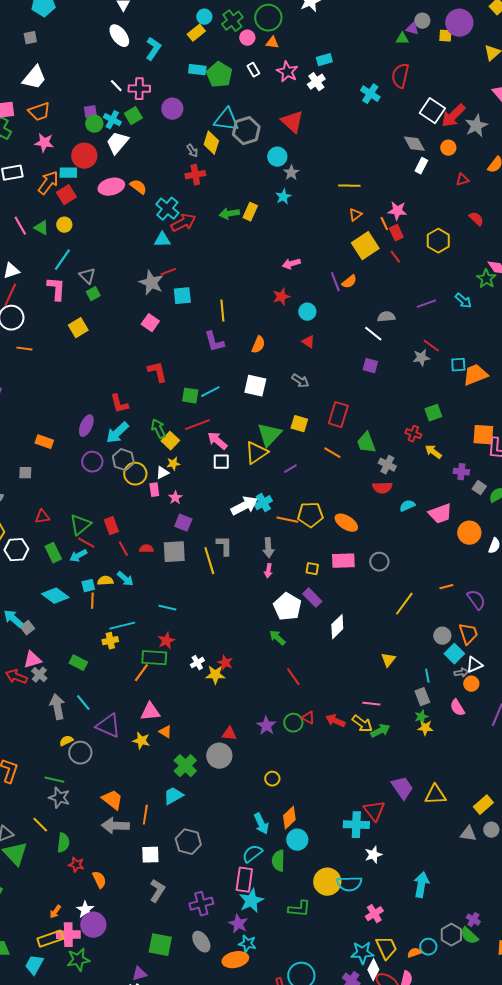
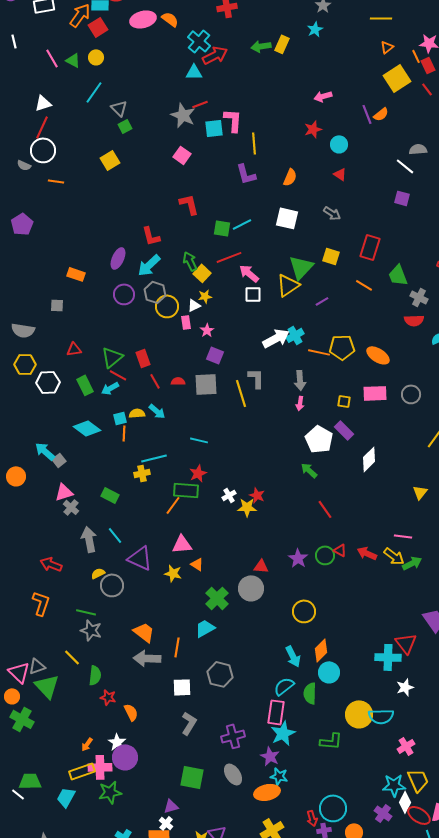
pink L-shape: (56, 289) -> (233, 120), moved
red arrow: (16, 677) -> (51, 564), moved
yellow circle: (272, 779) -> (304, 611), size x1.5

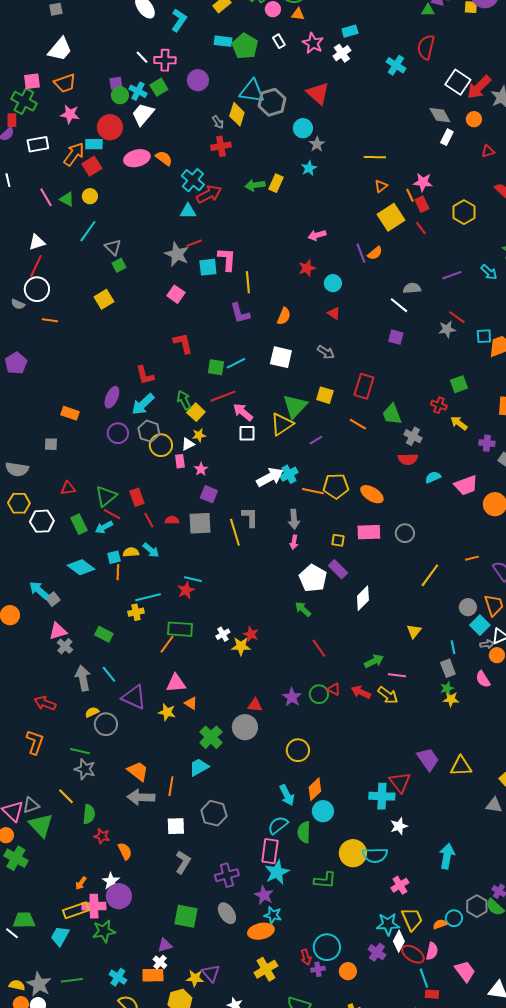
red star: (198, 473) -> (186, 590), moved
green arrow: (412, 563) -> (374, 661), moved

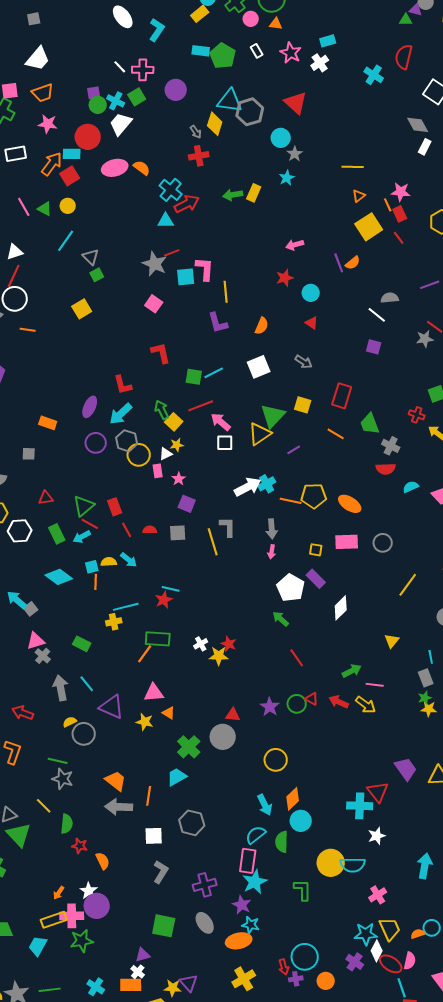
white square: (281, 357) -> (259, 367), turned -35
gray square: (200, 523) -> (178, 533), size x0.7
green L-shape: (325, 880) -> (303, 890), turned -95

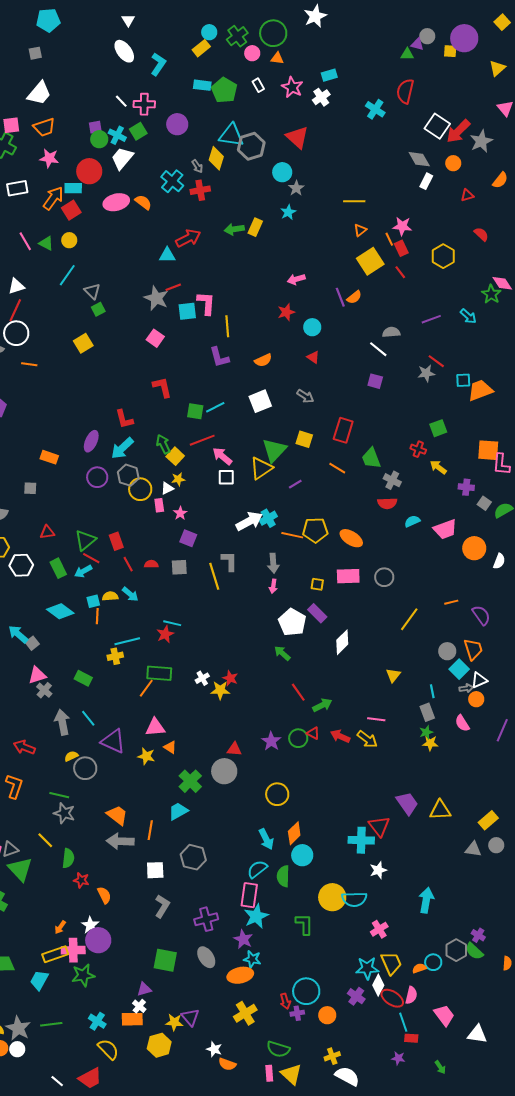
cyan cross: (171, 190) -> (172, 181), moved
orange semicircle: (262, 326) -> (263, 360), turned 42
green arrow: (352, 671) -> (322, 705), moved

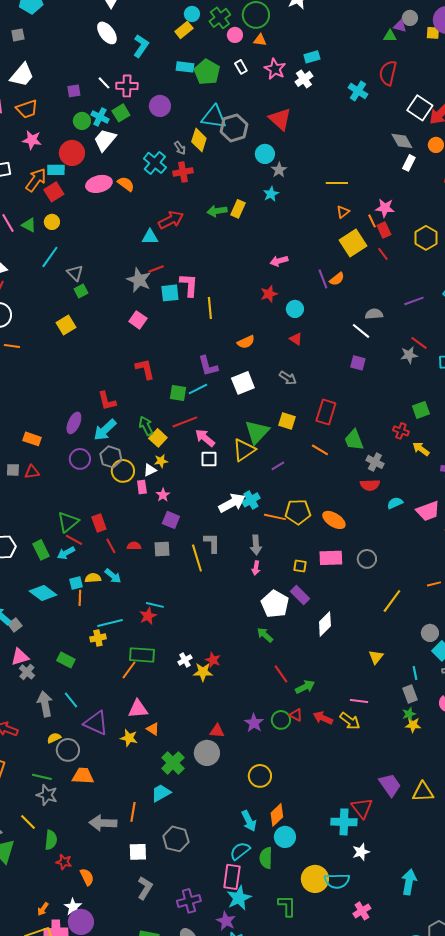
purple square: (95, 127) -> (74, 91), moved
purple L-shape: (219, 357) -> (208, 366), moved
red triangle: (47, 532) -> (32, 472), moved
orange trapezoid: (117, 815) -> (83, 776), moved, turned -35

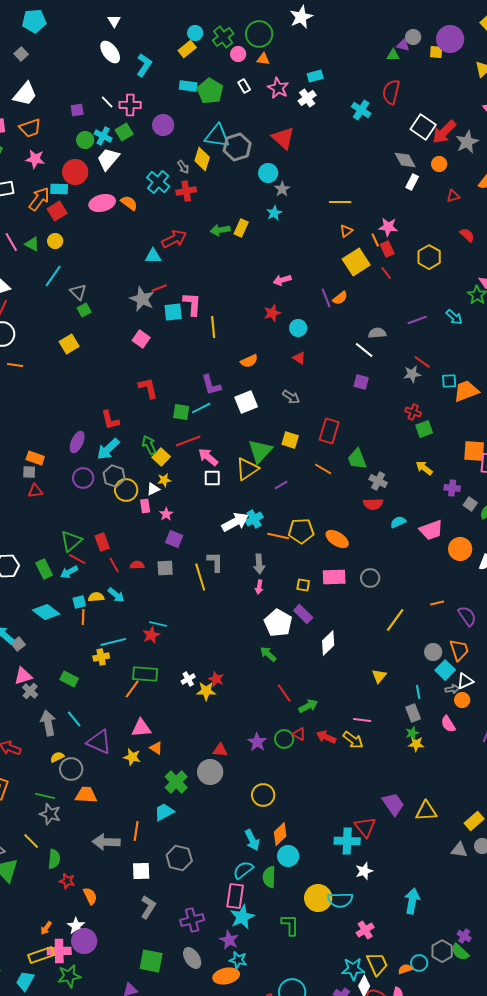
gray square: (18, 35) -> (21, 54), turned -32
red cross: (401, 431) -> (413, 412), moved
gray square: (13, 470) -> (29, 472), moved

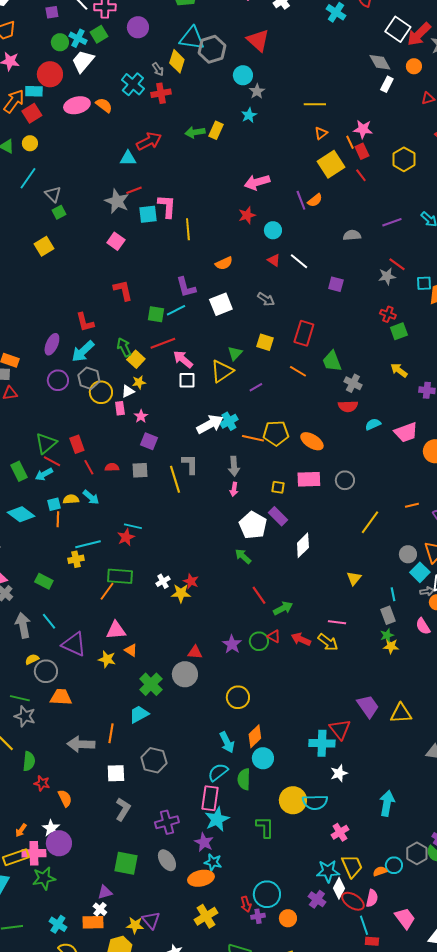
pink arrow: (282, 280) -> (257, 182), size x1.4
white line: (364, 350) -> (299, 261), moved
green triangle: (260, 451) -> (235, 353), size x0.6

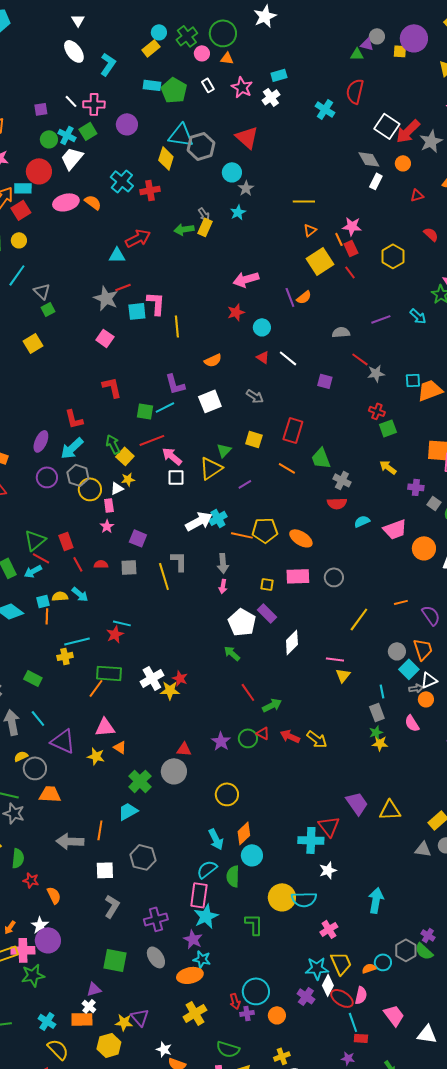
gray arrow: (158, 69) -> (204, 214), moved
red line: (397, 264) -> (360, 359), moved
pink star: (141, 416) -> (107, 526), moved
white cross: (163, 581) -> (152, 678), size x1.6
pink line: (337, 622) -> (335, 659), moved

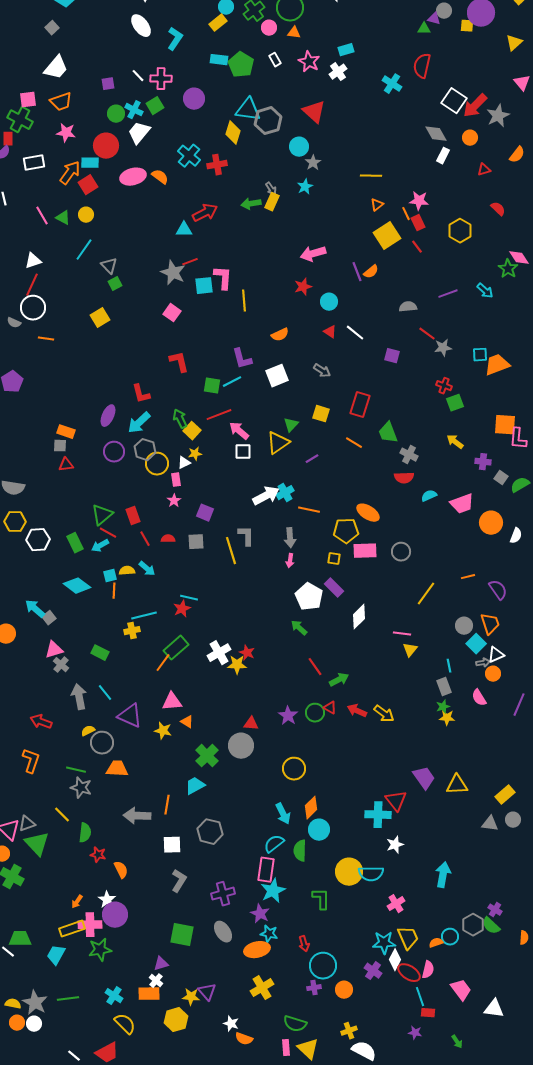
yellow pentagon: (265, 530) -> (346, 531), moved
green rectangle: (109, 673) -> (176, 648), turned -45
red arrow: (235, 1001) -> (304, 944), moved

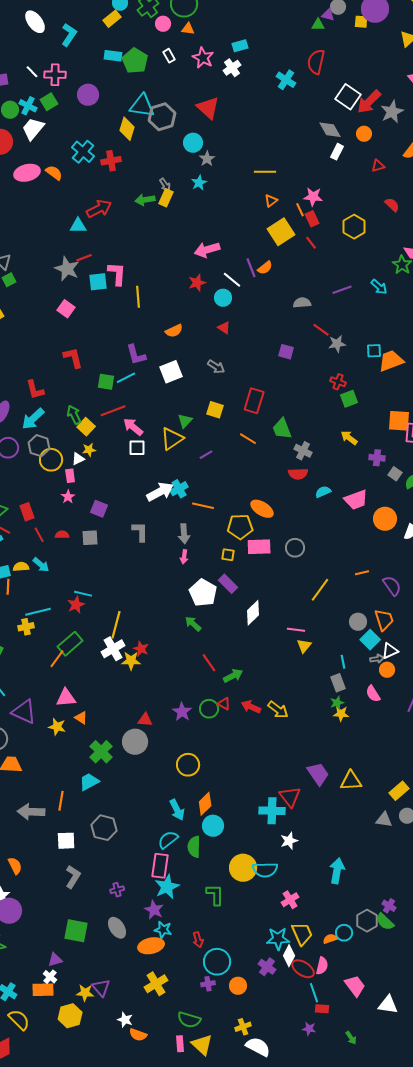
white line: (355, 333) -> (232, 280), moved
yellow line: (231, 551) -> (116, 625), moved, turned 32
purple cross: (223, 894) -> (117, 890), size x0.6

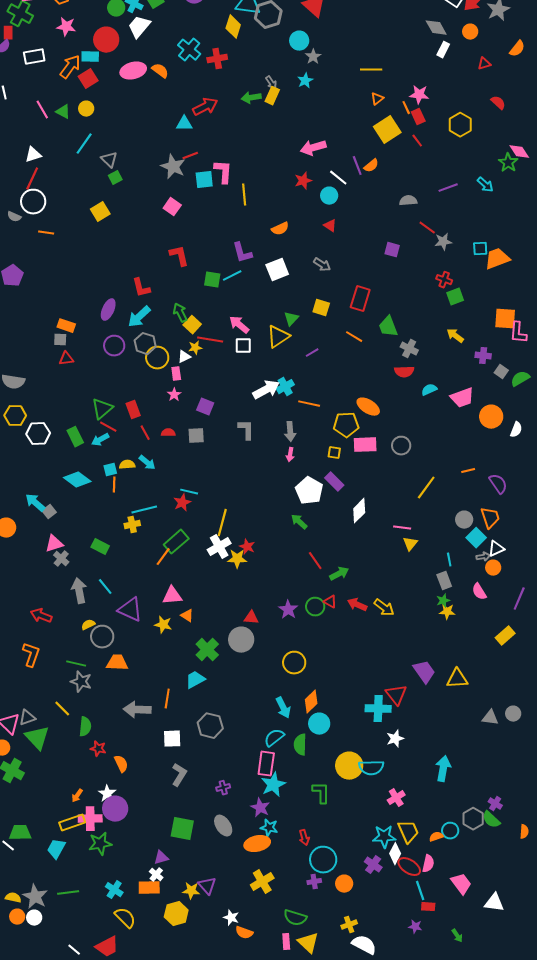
red line: (113, 411) -> (210, 340), moved, turned 30
yellow rectangle: (399, 791) -> (505, 636), moved

